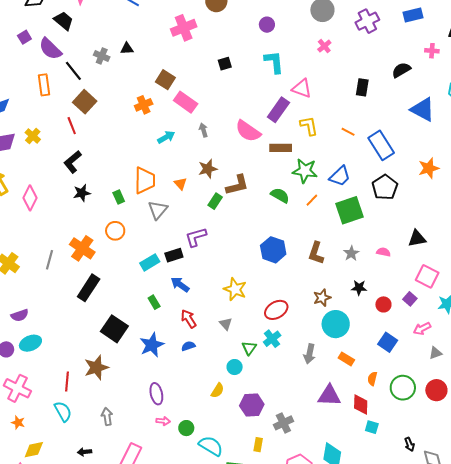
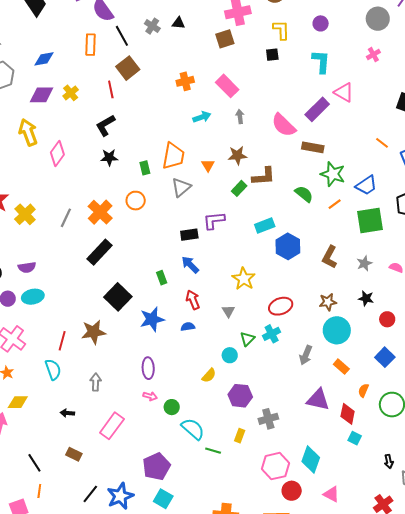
brown square: (165, 80) -> (225, 39), moved, turned 30
yellow L-shape: (309, 126) -> (281, 30), moved
cyan rectangle: (150, 262) -> (265, 225), moved

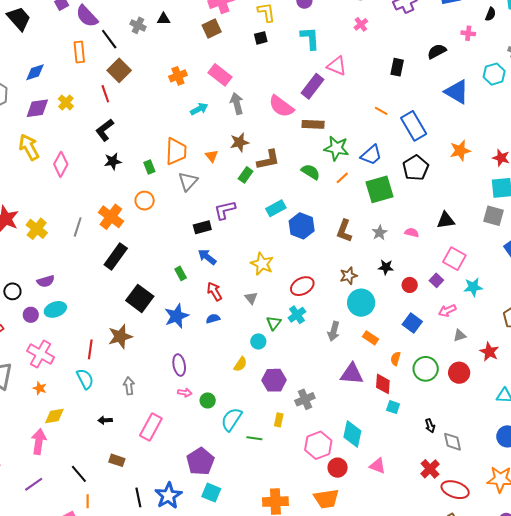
gray arrow: (240, 116) -> (237, 103), size x1.5
cyan semicircle: (193, 429) -> (231, 419), turned -90
black line: (90, 494) -> (138, 497), turned -42

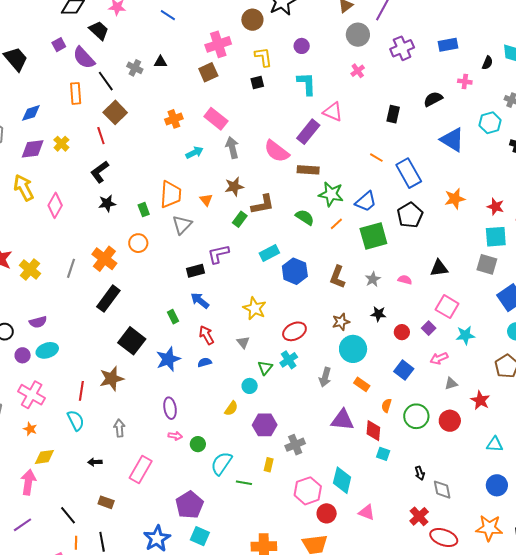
black line: (138, 497) -> (102, 542), moved

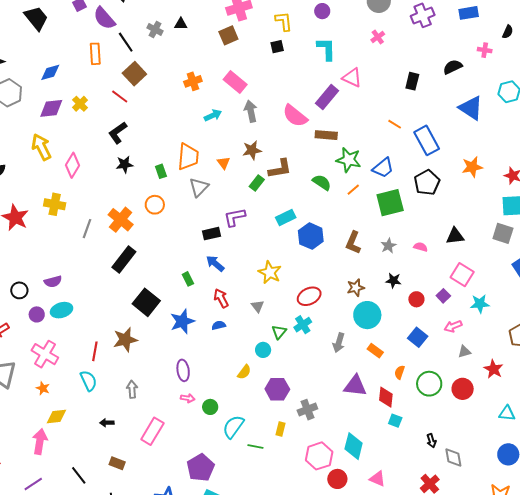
red line: (101, 136) -> (120, 97), turned -36
yellow cross: (30, 269) -> (55, 204), moved, turned -30

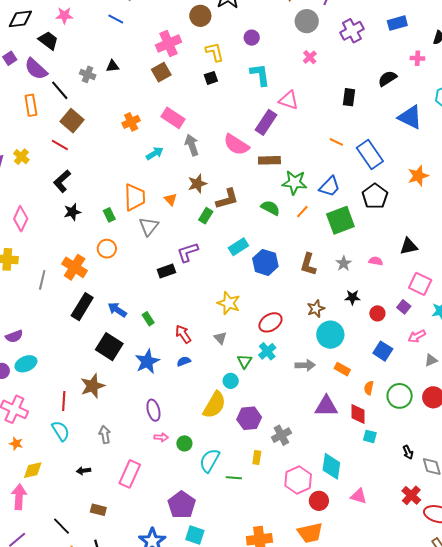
blue arrow: (215, 263) -> (117, 310), moved
gray arrow: (339, 343) -> (305, 365), turned -102
yellow semicircle: (244, 372) -> (214, 405), size x1.8

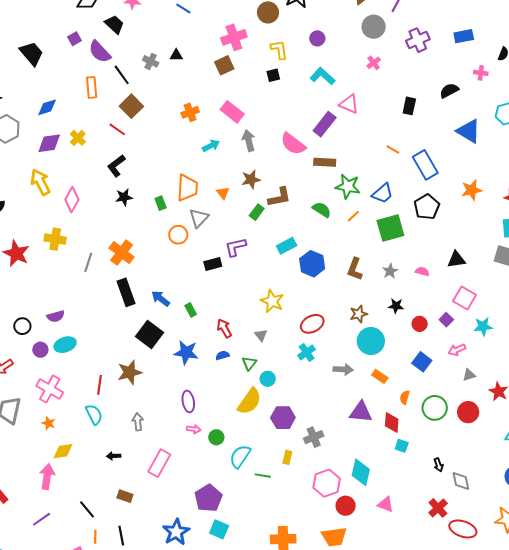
cyan L-shape: (260, 75) -> (323, 76), turned -45
orange circle: (107, 249) -> (178, 235), moved
black rectangle: (82, 307) -> (126, 292), turned -56
green triangle: (245, 361) -> (249, 363), moved
blue star: (147, 362) -> (186, 353), turned 30

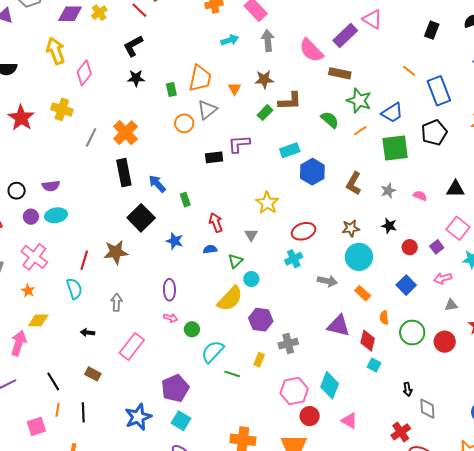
blue star: (186, 353) -> (175, 241), size x0.7
orange semicircle: (405, 397) -> (384, 318), turned -32

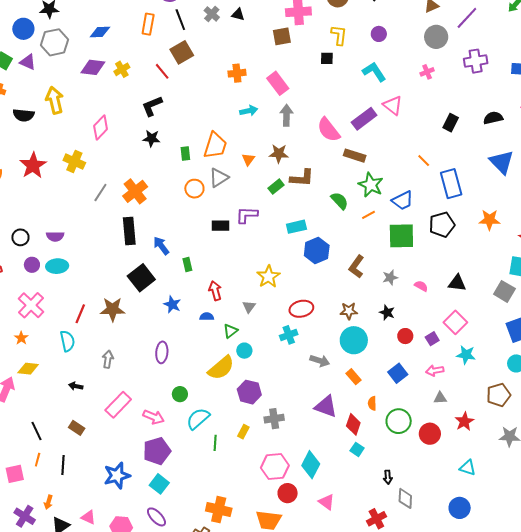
yellow arrow: (56, 51) -> (55, 100), moved
pink arrow: (171, 318) -> (154, 417), moved, size x1.5
green line: (232, 374) -> (215, 443), turned 70

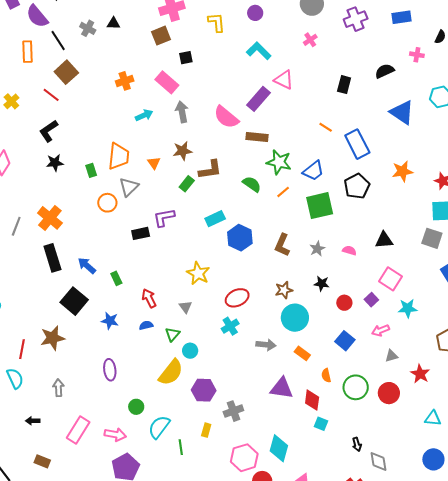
black square: (327, 58) -> (186, 58), moved

